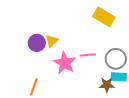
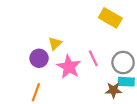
purple circle: (37, 43) -> (39, 58), moved
pink line: (88, 55) -> (93, 58), turned 70

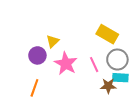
yellow rectangle: (110, 18) -> (107, 34), moved
pink line: (93, 58) -> (94, 65), moved

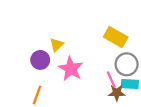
pink line: (94, 65) -> (111, 80), moved

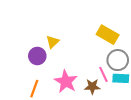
pink star: (71, 69) -> (66, 81), moved
brown star: (117, 93) -> (92, 87), moved

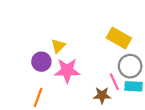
pink star: (66, 81) -> (67, 71), moved, turned -30

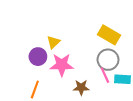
gray circle: (130, 66) -> (108, 60), moved
brown star: (102, 95) -> (81, 87), moved

